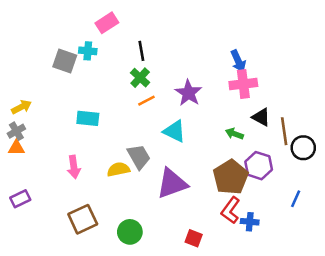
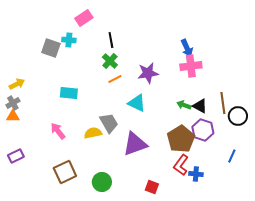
purple star: (189, 93) -> (148, 73), turned 30
black triangle: (261, 117) -> (200, 106), moved
pink arrow: (74, 167) -> (58, 131), turned 150

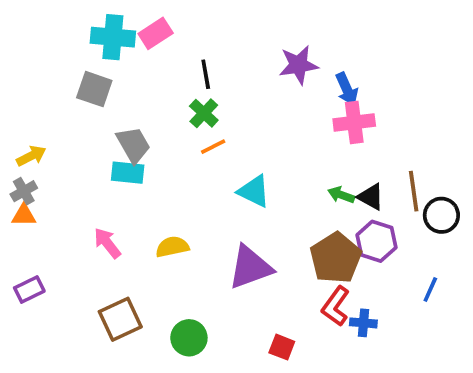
cyan cross: (69, 40) -> (113, 37), moved, size x1.6
purple star: (148, 73) -> (298, 65), moved
gray trapezoid: (109, 123) -> (133, 145), moved

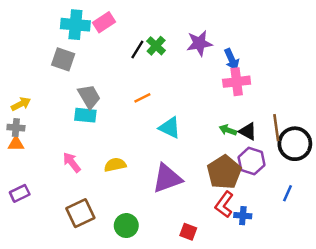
black line: (206, 74) -> (137, 49), turned 42
green cross: (204, 113) -> (156, 46), moved
gray cross: (24, 191) -> (16, 128), turned 35
black circle: (441, 215) -> (295, 144), size x1.4

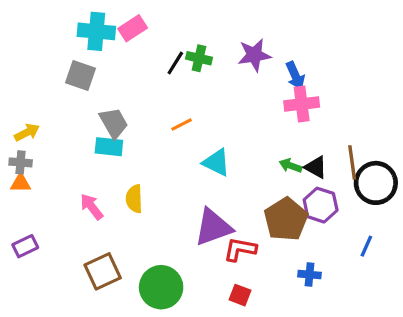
green cross: (156, 46) -> (199, 58), turned -30
yellow semicircle: (115, 165) -> (134, 199), moved, turned -80
red L-shape: (224, 204) -> (240, 249), moved, turned 65
green circle: (126, 226) -> (161, 287), size x1.4

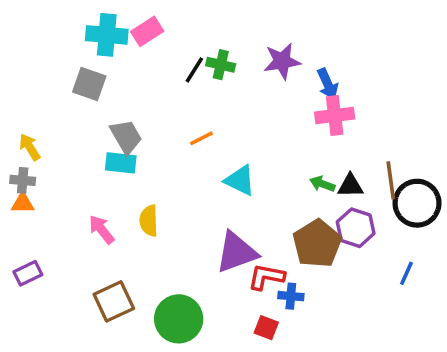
yellow arrow: (27, 132) -> (30, 147), turned -95
black triangle: (316, 167) -> (350, 186), turned -30
blue cross: (310, 275) -> (291, 296), moved

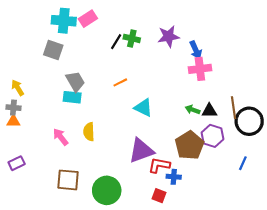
brown square: (114, 301) -> (68, 180), turned 30

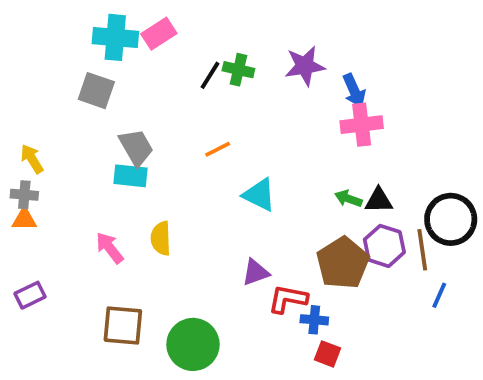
brown line: (233, 108) -> (422, 250), moved
purple triangle: (141, 151) -> (256, 272), size x0.6
red square: (159, 196) -> (328, 354), moved

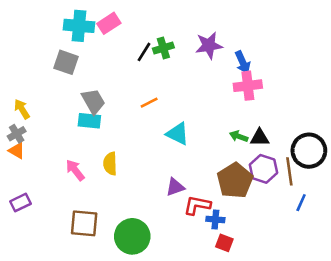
green cross: (238, 70) -> (163, 48), turned -30
gray cross: (24, 195) -> (17, 134), turned -36
orange triangle: (24, 219) -> (17, 151), turned 30

